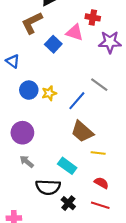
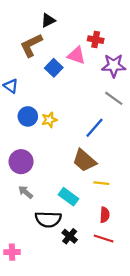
gray line: (99, 85) -> (114, 98), moved
blue line: (77, 101) -> (95, 128), moved
red semicircle: (101, 183) -> (105, 215), turned 64

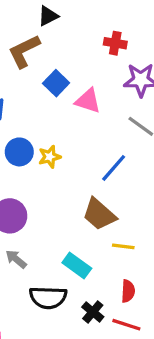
pink triangle: (76, 55) -> (88, 101), moved
black cross: (70, 236) -> (93, 312), moved

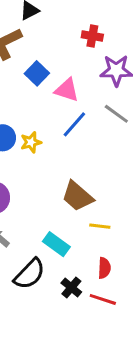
blue line: (114, 168) -> (74, 124), moved
black semicircle: (48, 297) -> (29, 274), turned -48

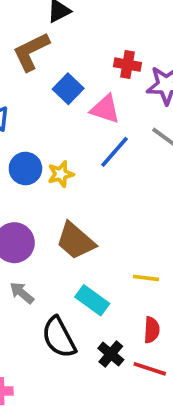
red cross: (92, 36) -> (127, 65), moved
brown trapezoid: (77, 196) -> (76, 241), moved
black semicircle: (29, 274) -> (59, 337), turned 108

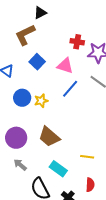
blue square: (68, 89) -> (37, 62), moved

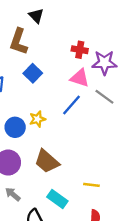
black triangle: (40, 13) -> (36, 16), turned -48
brown L-shape: (25, 35) -> (19, 42), turned -45
pink triangle: (65, 66) -> (80, 78), moved
blue circle: (22, 98) -> (15, 127), moved

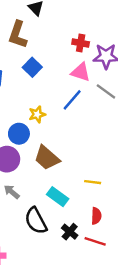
blue circle: (15, 127) -> (19, 134), moved

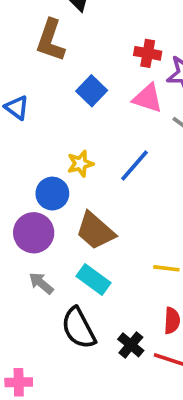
blue square: (32, 67) -> (92, 91), moved
blue line: (72, 100) -> (135, 165), moved
cyan rectangle: (58, 197) -> (93, 279), moved

